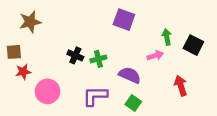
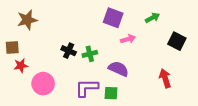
green arrow: (167, 37) -> (152, 18), moved, turned 72
pink arrow: (155, 55) -> (128, 39), moved
green square: (133, 103) -> (111, 93), moved, turned -32

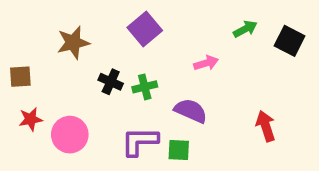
purple square: (113, 18) -> (145, 29), moved, turned 30
brown star: (27, 20) -> (73, 43), moved
black square: (177, 41) -> (290, 41), moved
red star: (21, 66) -> (31, 119), moved

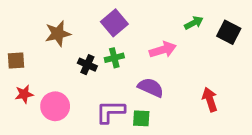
pink arrow: (206, 63) -> (163, 50), size x1.4
green cross: (145, 87) -> (114, 58), moved

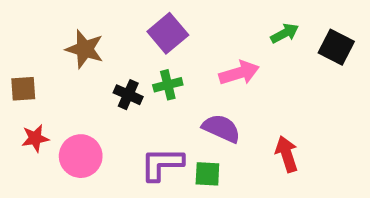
brown star: (58, 34) -> (85, 49), turned 30
red arrow: (210, 100) -> (287, 154), moved

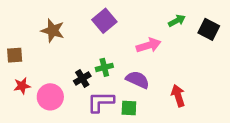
green cross: (168, 85) -> (104, 67), moved
black cross: (128, 95) -> (82, 78), moved, turned 35

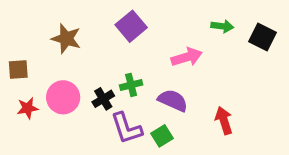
green arrow: (177, 21) -> (222, 26), turned 35
pink circle: (50, 97) -> (63, 97), moved
purple L-shape: (101, 102) -> (126, 128), turned -108
green square: (129, 108) -> (162, 136), turned -35

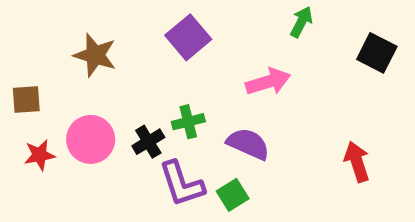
green arrow: (222, 26) -> (301, 22), moved, turned -70
red arrow: (224, 120) -> (357, 162), moved

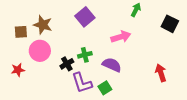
brown square: (26, 99) -> (21, 32), moved
pink circle: (91, 139) -> (40, 51), moved

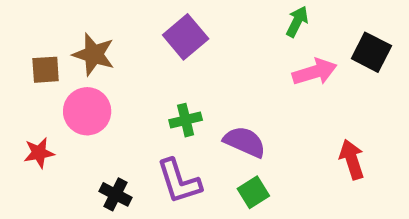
pink arrow: (121, 37) -> (315, 72), moved
black cross: (67, 64) -> (116, 194), moved, turned -32
green square: (105, 88) -> (253, 192), moved

